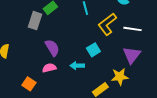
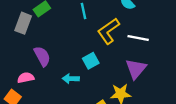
pink semicircle: (49, 68) -> (26, 78), moved

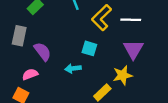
gray rectangle: (23, 23) -> (19, 36), moved
cyan square: (91, 61) -> (89, 48), turned -35

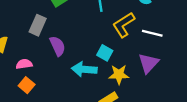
cyan arrow: (73, 68) -> (84, 69), size x1.5
pink semicircle: (30, 74) -> (24, 64), moved
yellow star: (123, 75) -> (119, 75), moved

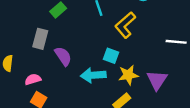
white line: (152, 33) -> (176, 42), moved
purple triangle: (148, 63) -> (157, 80), moved

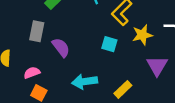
cyan arrow: (93, 75) -> (85, 82), moved
yellow star: (128, 75) -> (142, 35), moved

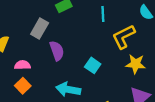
cyan square: (109, 44) -> (93, 65), moved

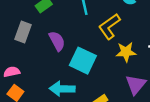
purple semicircle: (57, 51) -> (57, 41), moved
cyan square: (93, 65) -> (83, 61), size x1.6

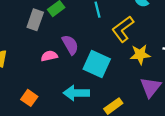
gray rectangle: (23, 32) -> (35, 20), moved
pink semicircle: (12, 72) -> (49, 56), moved

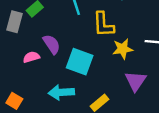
yellow L-shape: (123, 29) -> (103, 25), turned -52

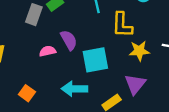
cyan square: (80, 62) -> (95, 60), turned -36
purple triangle: (136, 81) -> (135, 84), moved

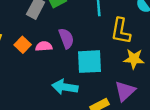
orange square: (27, 93) -> (23, 45), moved

